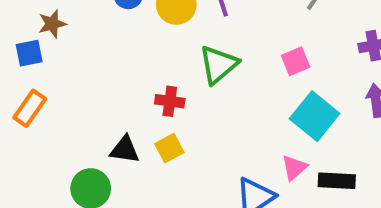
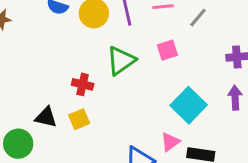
pink square: (296, 61) -> (167, 50), moved

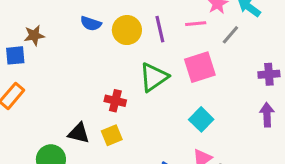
pink square: (167, 50) -> (200, 67), size x1.5
cyan square: (189, 105) -> (201, 119), moved, size x0.7

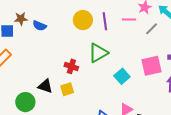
blue semicircle: (91, 23) -> (40, 26), moved
pink square: (200, 67) -> (152, 66), moved
cyan square: (201, 119) -> (122, 76), moved

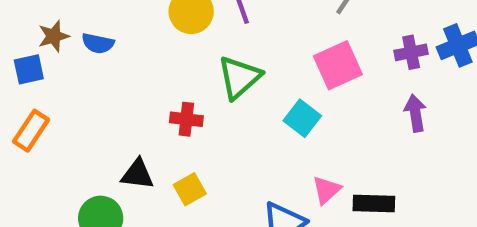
pink square: (152, 66) -> (338, 65), moved
yellow square: (67, 89) -> (190, 189), moved

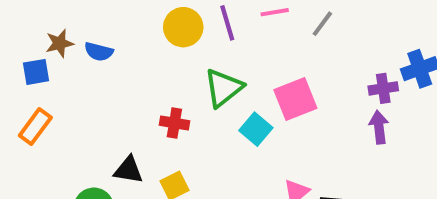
purple cross: (411, 52) -> (383, 88), moved
pink square: (338, 65) -> (295, 99), moved
cyan square: (302, 118) -> (256, 129), moved

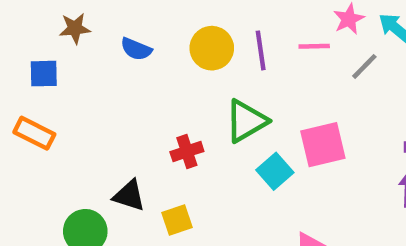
brown star: (60, 43) -> (75, 28), moved
blue semicircle: (99, 52) -> (136, 49), moved
red cross: (174, 123) -> (187, 152), turned -36
orange rectangle: (35, 127) -> (34, 133), turned 72

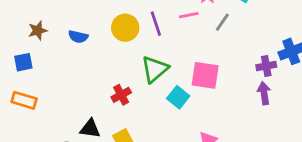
pink square: (323, 145) -> (205, 75), turned 32

